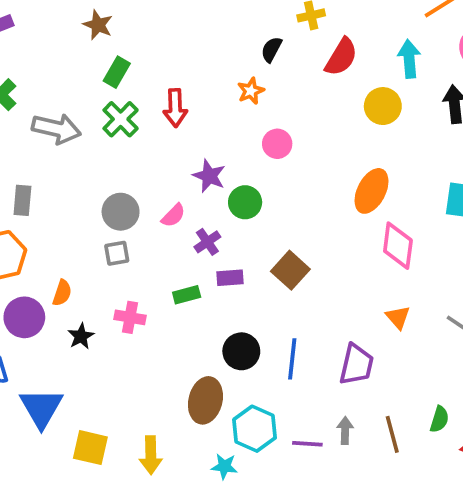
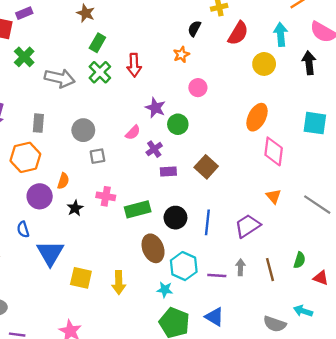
gray circle: (121, 212) -> (83, 130), moved
green rectangle: (187, 295) -> (138, 209), moved, size x1.5
purple trapezoid: (356, 365) -> (248, 226), turned -136
brown ellipse: (205, 400) -> (153, 248), turned -36

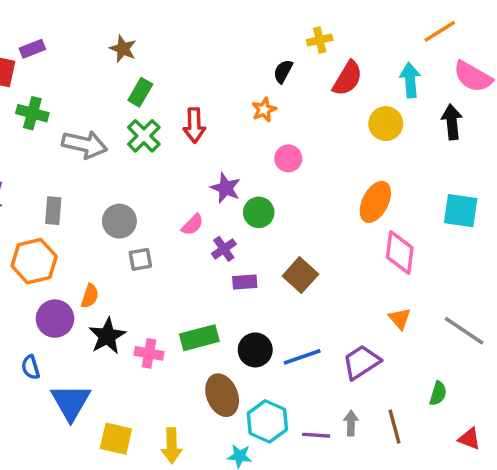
green cross: (24, 57) -> (32, 113), turned -30
pink cross: (106, 196) -> (149, 353), moved
black star: (75, 208) -> (107, 336), size x1.5
blue line: (207, 222) -> (302, 357), turned 65
green semicircle: (300, 260) -> (438, 393), moved

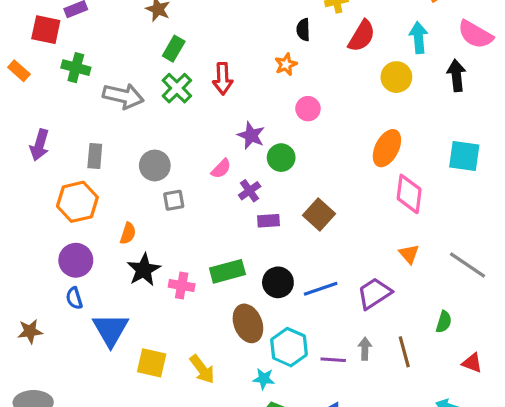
black semicircle: (283, 71) -> (303, 30), turned -30
purple circle: (55, 319) -> (76, 260), moved
yellow arrow: (172, 446) -> (202, 369), turned -36

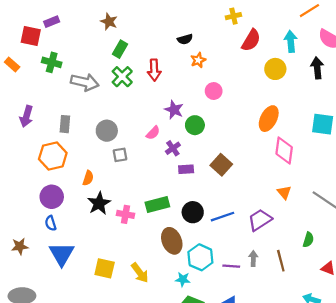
black semicircle: (303, 30) -> (185, 39), moved, turned -104
blue triangle: (111, 330) -> (62, 254), moved

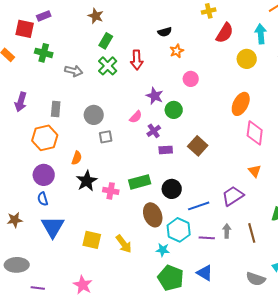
gray arrow: (85, 82) -> (74, 71), size x0.7
blue line: (222, 217) -> (199, 206), moved

